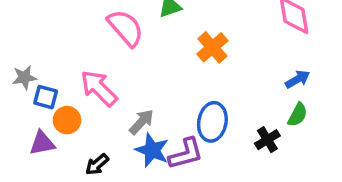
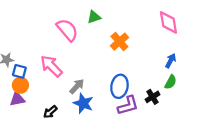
blue arrow: (298, 79) -> (171, 61), turned -32
orange circle: (67, 120) -> (20, 85), moved
purple L-shape: (186, 154) -> (128, 105), moved

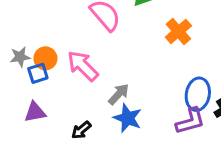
blue square: (19, 71) -> (38, 73), turned -32
orange circle: (20, 85) -> (45, 58), moved
blue ellipse: (119, 86) -> (198, 94), moved

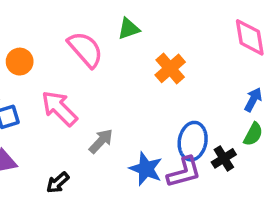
orange circle: (45, 58) -> (20, 62), moved
blue star: (128, 118) -> (146, 169), moved

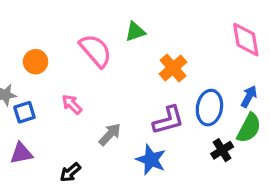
pink arrow: (59, 108) -> (72, 104), size x0.6
green semicircle: (253, 134) -> (249, 128), size x1.4
blue ellipse: (193, 141) -> (209, 108), moved
purple L-shape: (184, 172) -> (168, 120), moved

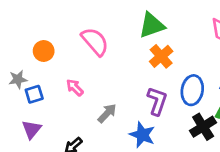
green triangle: (135, 32) -> (152, 25), moved, size x1.5
purple L-shape: (168, 120) -> (157, 101), turned -56
black cross: (222, 150) -> (203, 127), size x1.4
purple triangle: (21, 153) -> (31, 129), turned -40

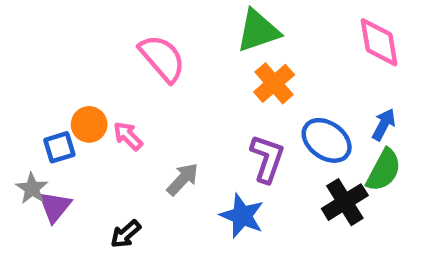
orange circle: (44, 51) -> (89, 124), moved
gray star: (18, 79) -> (32, 188), moved, turned -30
blue ellipse: (192, 90) -> (327, 140), turned -64

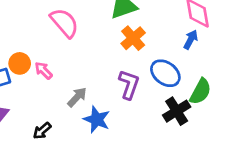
blue arrow: (384, 124) -> (191, 40), moved
blue star: (242, 216) -> (97, 119), moved

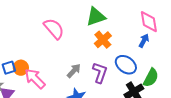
orange circle: (20, 63) -> (21, 68), moved
pink arrow: (43, 70) -> (35, 79), moved, size x1.6
gray arrow: (77, 97) -> (74, 71), moved

